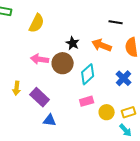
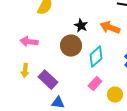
pink arrow: (40, 59) -> (29, 42), moved
pink rectangle: (87, 101) -> (95, 84), turned -32

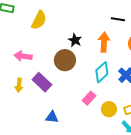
orange arrow: (110, 28) -> (104, 42), turned 72
cyan diamond: (96, 57) -> (102, 72), moved
purple rectangle: (48, 80) -> (42, 82), moved

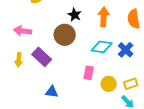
cyan diamond: (102, 72) -> (102, 47), turned 50
pink rectangle: (89, 98) -> (89, 73), turned -32

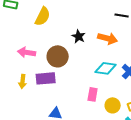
orange arrow: (104, 17) -> (108, 38), turned 102
brown circle: (65, 35) -> (58, 56), moved
purple rectangle: (42, 57) -> (46, 78), turned -48

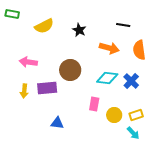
yellow semicircle: (43, 16) -> (44, 26), turned 36
black star: (79, 36) -> (79, 30), moved
brown circle: (58, 56) -> (70, 70), moved

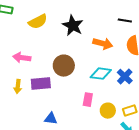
black line: (123, 25) -> (125, 21), moved
black star: (79, 30) -> (73, 26), size x1.5

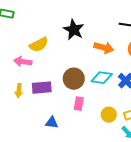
yellow semicircle: (38, 22) -> (39, 45), moved
brown circle: (64, 66) -> (74, 79), moved
pink rectangle: (88, 100) -> (79, 104), moved

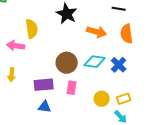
yellow semicircle: (39, 45) -> (32, 29), turned -72
purple rectangle: (42, 88) -> (44, 85), moved

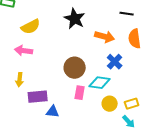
yellow semicircle: (32, 29) -> (31, 27), moved, turned 72
cyan diamond: (95, 62) -> (100, 83), moved
blue cross: (119, 65) -> (115, 62), moved
purple rectangle: (44, 85) -> (38, 97), moved

